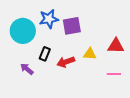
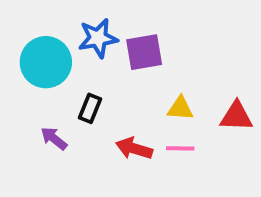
red triangle: (116, 46) -> (236, 116), moved
red arrow: (66, 62) -> (134, 148), moved, turned 36
pink line: (114, 74) -> (180, 148), moved

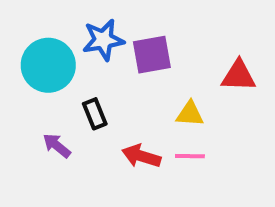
black rectangle: (90, 108) -> (95, 114), turned -44
red triangle: (236, 116) -> (239, 76), moved

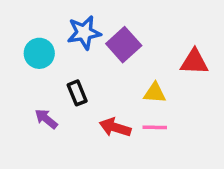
purple square: (152, 55) -> (124, 45), turned -32
cyan circle: (48, 65) -> (39, 53), size x0.7

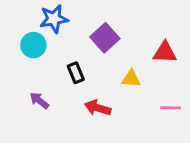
blue star: (84, 33) -> (54, 19), moved
black rectangle: (77, 93) -> (76, 73), moved
pink line: (155, 127) -> (171, 108), moved

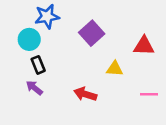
black rectangle: (76, 73) -> (38, 65), moved

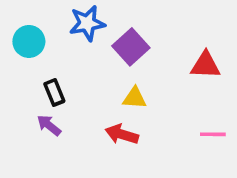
blue star: (47, 16) -> (87, 23), moved
cyan circle: (29, 39) -> (29, 41), moved
yellow triangle: (115, 69) -> (135, 98), moved

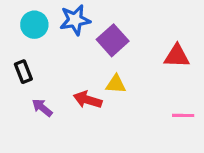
cyan circle: (29, 41) -> (34, 25), moved
black rectangle: (54, 92) -> (23, 72), moved
red arrow: (122, 134) -> (88, 100), moved

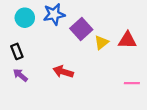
yellow triangle: (116, 84) -> (101, 42), moved, turned -42
purple arrow: (42, 108) -> (20, 75), moved

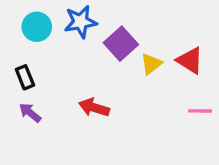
red triangle: (127, 40) -> (190, 60), turned 30
pink line: (132, 83) -> (200, 111), moved

